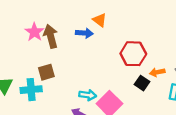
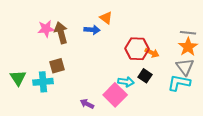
pink star: (34, 32) -> (46, 29), turned 30
orange arrow: (157, 72) -> (152, 53), moved, turned -144
cyan arrow: (88, 95) -> (126, 82), moved

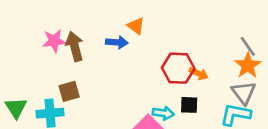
gray line: (188, 33) -> (248, 46), turned 49
black square: (145, 76) -> (189, 105), turned -32

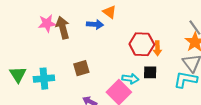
orange arrow: (199, 74) -> (157, 48), turned 64
brown square: (69, 91) -> (81, 68), moved

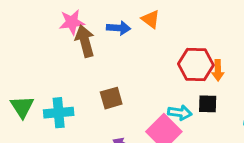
pink star: (47, 23) -> (72, 22), moved
blue arrow: (95, 24) -> (119, 28), moved

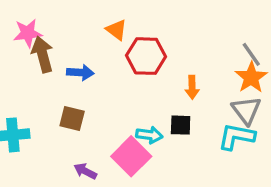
blue arrow: (119, 28) -> (80, 72), moved
red hexagon: (196, 64) -> (146, 56), moved
brown square: (111, 98) -> (72, 119), turned 30

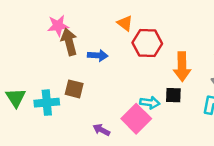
orange arrow: (192, 87) -> (182, 67), size x1.6
brown square: (72, 119) -> (74, 89), moved

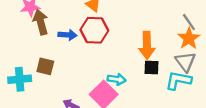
red hexagon: (147, 43) -> (94, 30), moved
black square: (173, 95) -> (152, 68), moved

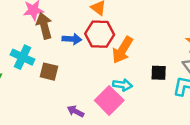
orange arrow: (147, 45) -> (122, 50), moved, turned 32
cyan cross: (20, 79) -> (23, 57), moved, turned 30

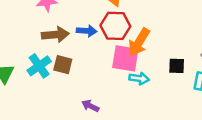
brown arrow: (44, 26) -> (55, 35), moved, turned 100
cyan cross: (23, 57) -> (39, 66), moved, turned 30
pink square: (109, 100) -> (125, 58), moved, turned -36

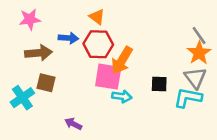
blue arrow: (87, 31) -> (68, 38), moved
cyan cross: (39, 66) -> (22, 98), moved

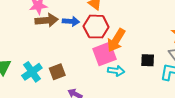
brown arrow: (39, 53) -> (47, 20), moved
pink square: (108, 77) -> (105, 54), turned -30
brown square: (46, 83) -> (57, 72), moved, turned -35

